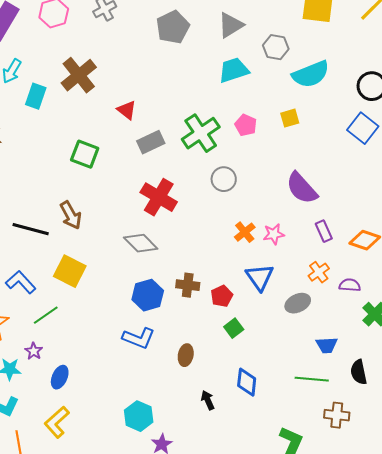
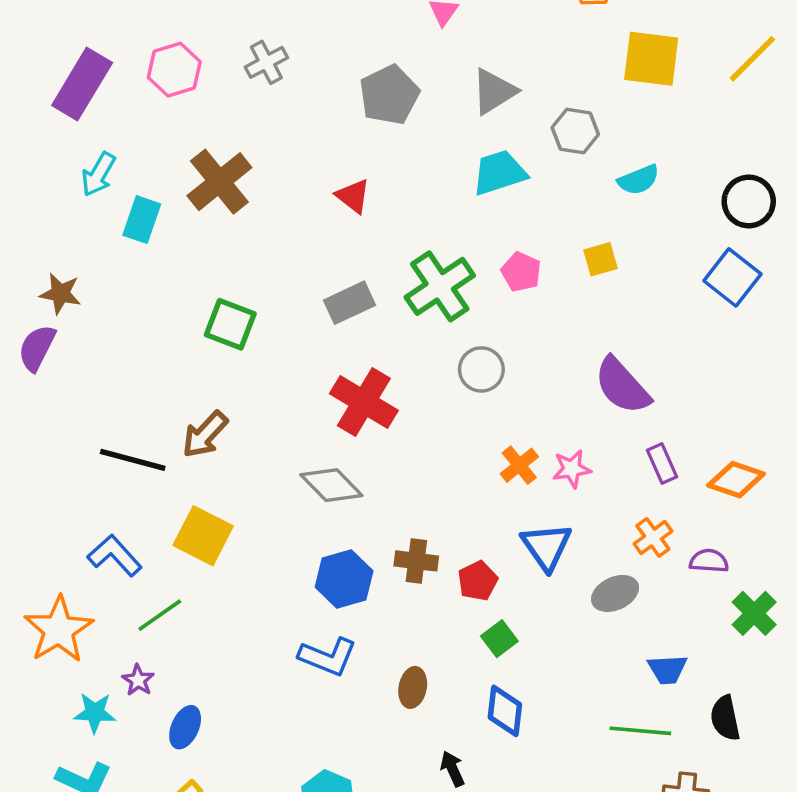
cyan semicircle: (311, 74) -> (639, 180), size x0.6
red triangle: (127, 110) -> (353, 196), moved
brown arrow: (71, 215) -> (205, 435), turned 72
blue diamond: (247, 382) -> (505, 711), moved

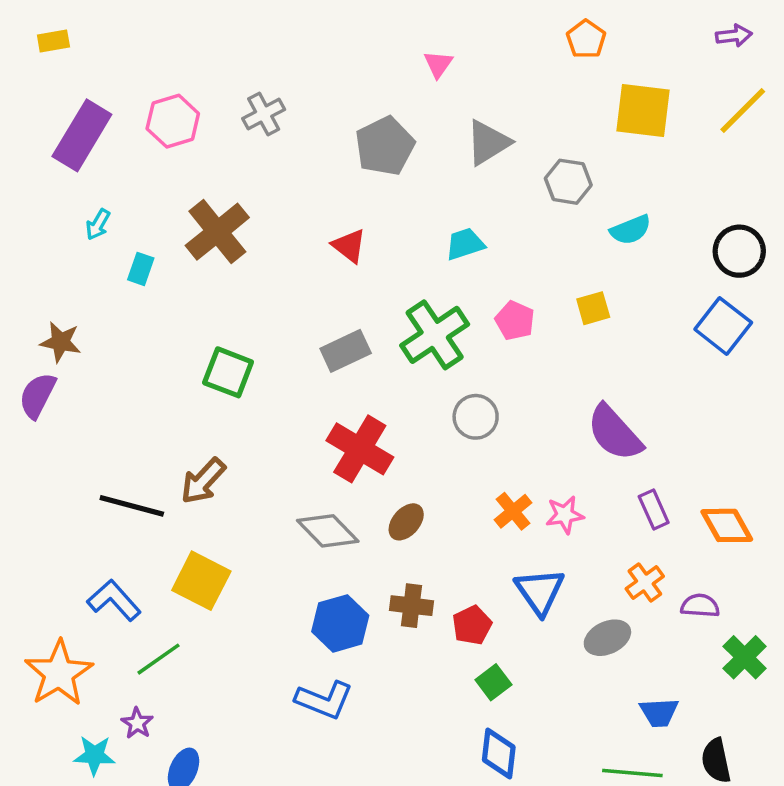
cyan trapezoid: (499, 173) -> (465, 244), moved, size x0.7
cyan arrow: (98, 174) -> (98, 224), size x0.7
cyan rectangle: (142, 220) -> (141, 269), size x0.7
orange diamond: (736, 480) -> (727, 525), turned 42
brown ellipse: (413, 687) -> (406, 522), moved, turned 30

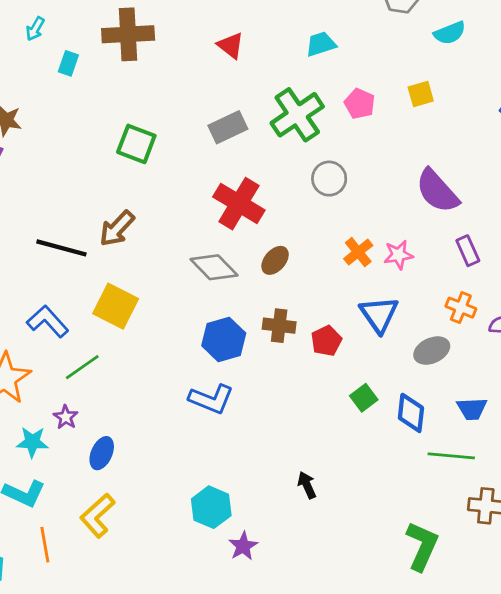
brown cross: (217, 232) -> (128, 34), turned 36
orange cross: (645, 582) -> (461, 308), turned -32
green square: (493, 682) -> (364, 398), moved
blue diamond: (499, 753) -> (411, 413), moved

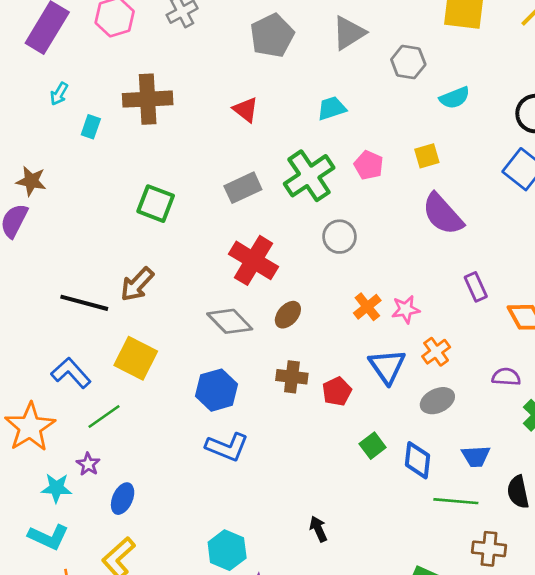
purple semicircle: (437, 191) -> (443, 214), moved
purple rectangle: (468, 251) -> (476, 287), moved
orange cross: (461, 308) -> (436, 352), moved, turned 32
blue hexagon: (224, 339) -> (216, 390), moved

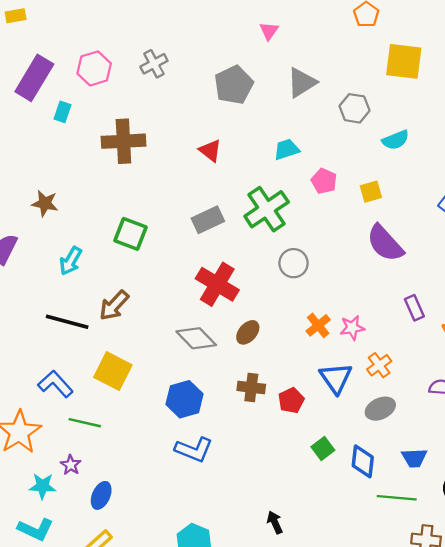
cyan arrow: (59, 94) -> (71, 261), moved, size x1.4
cyan rectangle: (91, 127) -> (62, 112), moved
pink pentagon: (369, 165) -> (324, 181), moved
brown star: (31, 181) -> (45, 203), moved
green line: (104, 417) -> (85, 423), turned 48

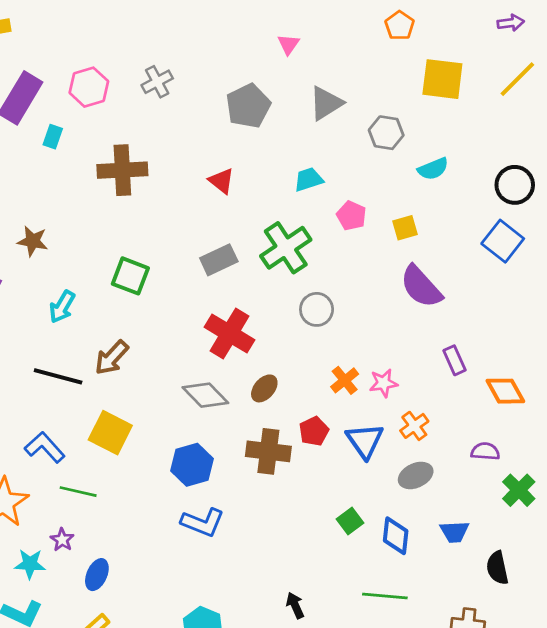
brown cross: (251, 387) -> (268, 451), size x1.4
red pentagon: (291, 400) -> (314, 431), moved
green line: (397, 498) -> (385, 596), moved

